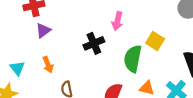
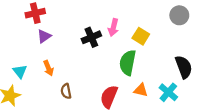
yellow square: (155, 41) -> (141, 36), moved
black cross: (94, 43) -> (91, 37), moved

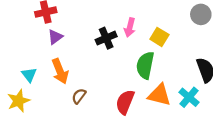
orange arrow: (48, 68) -> (60, 71), size x1.5
orange triangle: (141, 90) -> (159, 95), size x1.5
brown semicircle: (66, 91) -> (79, 96), turned 48

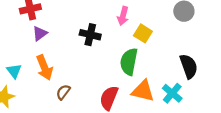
pink arrow: (130, 27) -> (123, 16), moved
black cross: (106, 38) -> (90, 35), turned 36

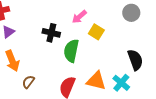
pink arrow: (123, 16) -> (79, 17), turned 35
green semicircle: (129, 62) -> (71, 51), moved

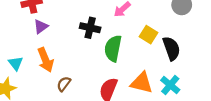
yellow square: (96, 32) -> (148, 35), moved
black semicircle: (135, 60) -> (171, 48), moved

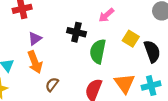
purple triangle: (41, 27) -> (35, 39), moved
orange triangle: (142, 83) -> (124, 83), turned 40
cyan cross: (170, 85) -> (151, 86), turned 36

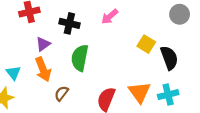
pink arrow: (106, 15) -> (110, 17), moved
black cross: (76, 32) -> (69, 23), moved
green semicircle: (98, 51) -> (80, 58), moved

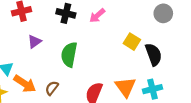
black cross: (69, 23) -> (66, 13), moved
orange arrow: (43, 69) -> (25, 84), moved, turned -35

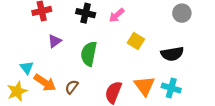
yellow square: (132, 42) -> (136, 41), moved
black semicircle: (154, 54) -> (172, 54), turned 100
cyan cross: (152, 89) -> (171, 88), turned 30

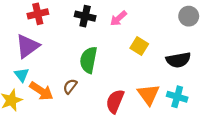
purple triangle: (55, 41) -> (27, 46), moved, size x1.6
brown semicircle: (72, 87) -> (70, 86), moved

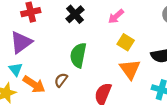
black cross: (85, 16) -> (75, 14), turned 36
pink arrow: (118, 18) -> (116, 16), moved
orange triangle: (148, 94) -> (130, 69), moved

